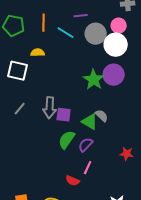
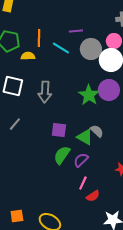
yellow semicircle: (38, 53) -> (28, 56), moved
gray arrow: (50, 108) -> (45, 92), moved
red semicircle: (73, 181) -> (93, 196), moved, turned -56

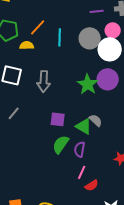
purple line: (76, 31) -> (97, 11), moved
orange line: (39, 38) -> (38, 27), turned 42
cyan line: (61, 48) -> (60, 37), turned 60
purple semicircle: (81, 160) -> (80, 149), turned -35

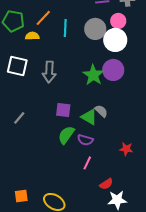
gray line: (14, 113) -> (19, 118), moved
purple semicircle: (80, 149) -> (85, 140), turned -84
red semicircle: (92, 185) -> (106, 184), moved

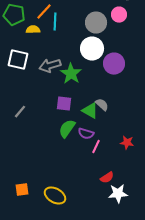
cyan line: (65, 28) -> (55, 22), moved
white circle: (115, 40) -> (92, 49), moved
gray arrow: (49, 72) -> (50, 66), turned 70
green star: (93, 75) -> (71, 74), moved
pink line: (87, 163) -> (96, 147), moved

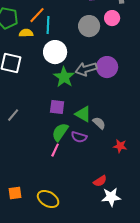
white circle: (92, 49) -> (55, 52), moved
gray arrow: (50, 66) -> (86, 69), moved
gray semicircle: (102, 105) -> (99, 123), moved
pink line: (96, 147) -> (55, 150), moved

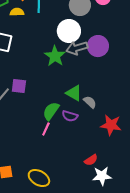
white circle: (55, 52) -> (69, 31), moved
purple square: (57, 107) -> (19, 86), moved
red star: (120, 146) -> (111, 125), size x1.5

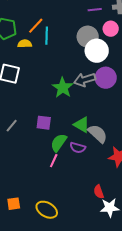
white circle: (69, 31) -> (97, 51), moved
purple square: (19, 86) -> (44, 123), moved
gray semicircle: (90, 102) -> (98, 134), size x1.5
red semicircle: (91, 160) -> (99, 192), turned 104

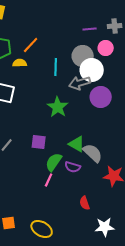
cyan line: (47, 36) -> (56, 67), moved
gray arrow: (85, 80) -> (80, 83), moved
red semicircle: (99, 192) -> (85, 203), moved

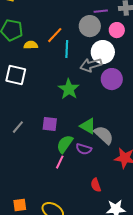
orange line: (31, 45) -> (55, 35), moved
gray circle: (83, 56) -> (90, 26), moved

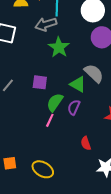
gray arrow: (91, 65) -> (46, 24), moved
gray semicircle: (104, 135) -> (94, 73), moved
purple semicircle: (84, 149) -> (74, 107), turned 98

